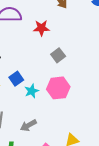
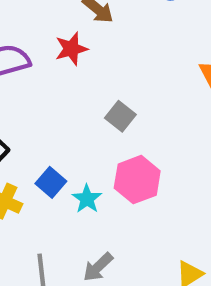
red star: (41, 28) -> (71, 49), moved

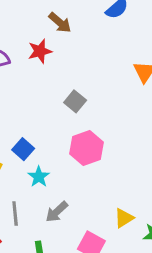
cyan star: (87, 199) -> (39, 177), moved

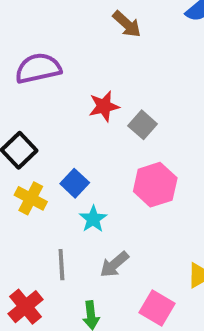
red star: (40, 51) -> (104, 106), moved

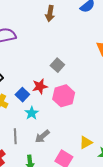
brown arrow: (127, 24) -> (50, 14), turned 56
red star: (104, 106) -> (40, 86), moved

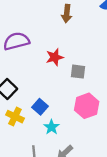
gray square: (57, 65) -> (78, 72), turned -32
red star: (40, 86) -> (55, 57), moved

